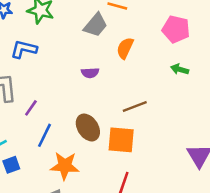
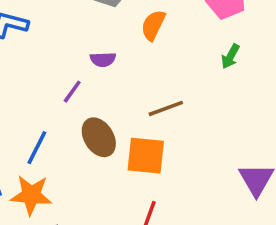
green arrow: (180, 69) -> (230, 56), turned -78
purple line: (31, 108) -> (72, 92), moved
orange star: (65, 166) -> (31, 195), moved

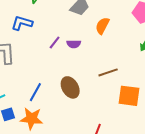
purple line: (72, 92) -> (55, 43), moved
orange square: (146, 156) -> (129, 96), moved

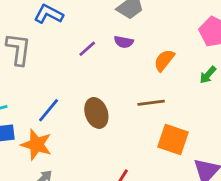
orange semicircle: (102, 26) -> (164, 60), moved
purple semicircle: (74, 44) -> (124, 42), moved

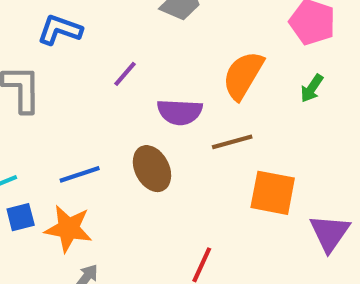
purple semicircle: (124, 42) -> (180, 112), moved, size x1.5
orange semicircle: (164, 60) -> (243, 75), size x1.4
blue line: (49, 110) -> (80, 174), turned 40

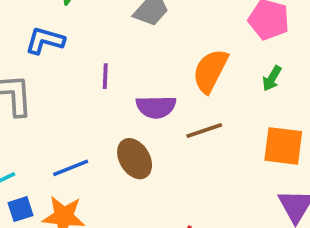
purple line: (125, 74) -> (105, 76), turned -35
orange square: (273, 193) -> (283, 146), moved

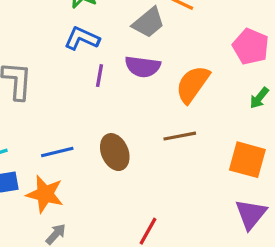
blue L-shape: (45, 41) -> (82, 38), moved
green arrow: (272, 78) -> (259, 98), moved
purple semicircle: (156, 107) -> (143, 67), moved

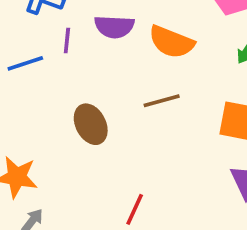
orange semicircle: (193, 84) -> (171, 42), turned -99
blue line: (57, 152) -> (25, 63), moved

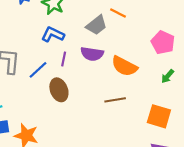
blue line: (25, 63) -> (38, 70), turned -30
brown ellipse: (91, 124) -> (59, 90), moved

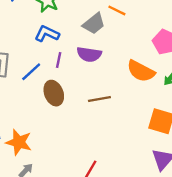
orange semicircle: (124, 66) -> (141, 71), moved
brown line: (115, 100) -> (99, 99), moved

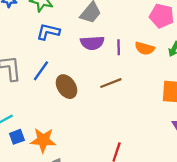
purple line: (59, 60) -> (119, 47), moved
orange semicircle: (141, 71) -> (145, 48), size x0.7

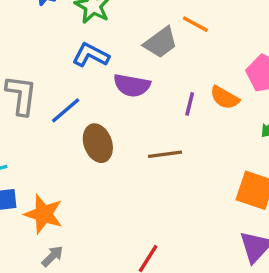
purple semicircle: (92, 43) -> (132, 85), moved
orange semicircle: (145, 48) -> (225, 98), moved

